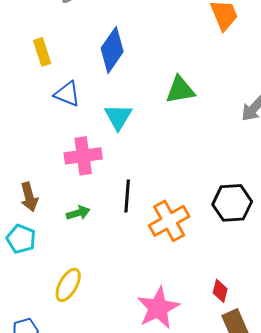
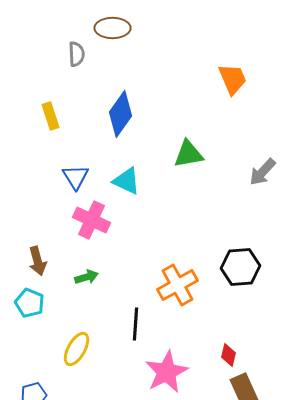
blue triangle: (67, 94) -> (76, 177), moved, turned 36
cyan triangle: (118, 117) -> (127, 181), turned -36
pink cross: (83, 156) -> (92, 220), turned 33
black line: (127, 196) -> (136, 324), moved

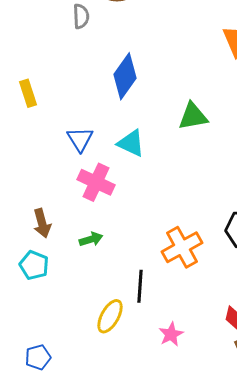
yellow rectangle: (51, 116) -> (28, 93), moved
yellow ellipse: (77, 349) -> (110, 316), moved
pink star: (167, 372) -> (171, 334), size x0.6

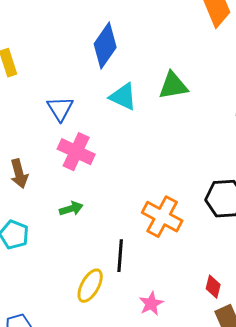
cyan triangle: (131, 143) -> (123, 97), moved
brown arrow: (42, 223) -> (19, 174), moved
orange cross: (182, 247) -> (162, 217), turned -33

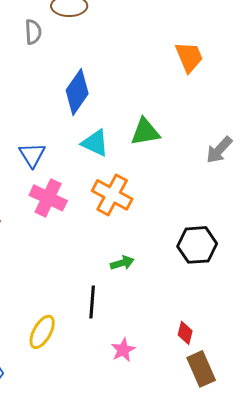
green arrow: (71, 209) -> (122, 263), moved
orange cross: (162, 217) -> (112, 195), moved
yellow ellipse: (90, 286) -> (42, 332), moved

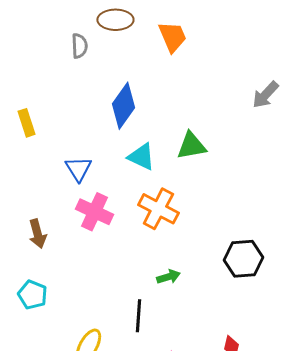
orange trapezoid: (189, 57) -> (172, 37), moved
gray arrow: (219, 150) -> (265, 95), moved

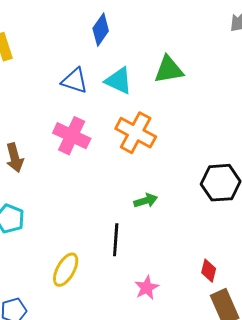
blue diamond: (123, 106) -> (101, 30), size x0.7
blue triangle: (78, 169) -> (75, 81), moved, turned -40

